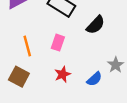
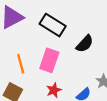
pink rectangle: (58, 43) -> (49, 60), size x1.5

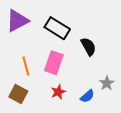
black semicircle: (85, 44) -> (88, 47), turned -72

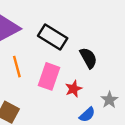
orange line: (26, 66) -> (17, 67), moved
red star: (58, 92) -> (74, 89), moved

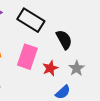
gray star: (109, 100) -> (77, 68), moved

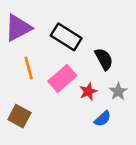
pink rectangle: (27, 57) -> (62, 78), turned 30

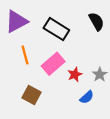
black semicircle: (104, 59) -> (96, 21), moved
brown square: (19, 116) -> (32, 95), moved

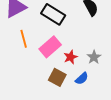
brown square: (32, 95) -> (57, 77), moved

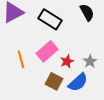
orange line: (24, 39) -> (21, 59), moved
blue semicircle: (82, 78) -> (78, 82), size x1.5

